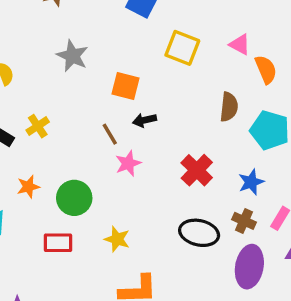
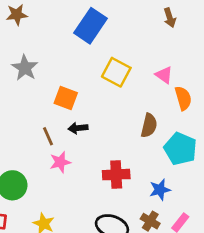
red cross: (197, 170) -> (116, 175), turned 36

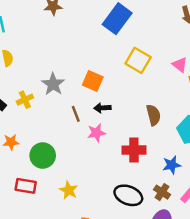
gray star: (25, 68) -> (53, 84), moved
brown semicircle: (149, 125) -> (154, 115), moved, turned -30
pink star: (60, 162) -> (96, 133), moved

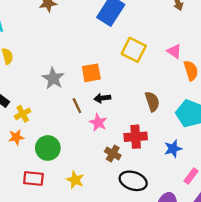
orange square: (93, 81) -> (91, 73), turned -30
yellow cross: (25, 100) -> (23, 114), moved
pink star: (96, 133) -> (98, 123), turned -30
brown cross: (162, 192) -> (113, 153), moved

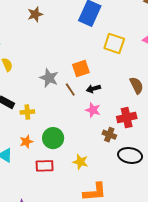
brown line: (77, 106) -> (70, 90), moved
yellow cross: (23, 114) -> (27, 112), turned 32
orange star: (16, 137) -> (26, 142), moved

